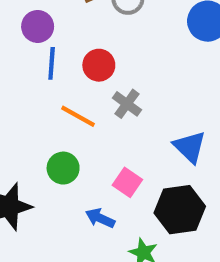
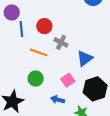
blue triangle: (190, 147) -> (85, 58), moved, turned 48
pink square: (127, 182) -> (68, 80), turned 32

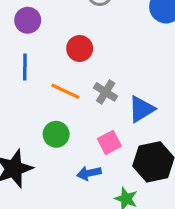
blue line: (21, 29) -> (25, 67), moved
gray cross: (61, 42) -> (106, 92), moved
blue arrow: (58, 100) -> (89, 173), turned -32

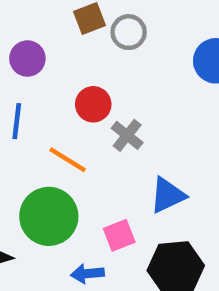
gray cross: (106, 92) -> (127, 135), moved
green circle: (56, 134) -> (49, 216), size x1.6

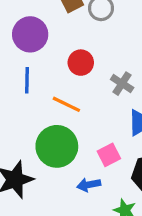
purple circle: (27, 59) -> (30, 34), size x1.4
gray cross: (127, 135) -> (122, 84), moved

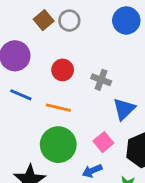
blue line: (27, 80) -> (21, 95), turned -55

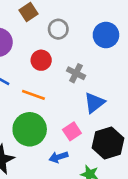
blue circle: (126, 20) -> (106, 35), moved
gray circle: (69, 21) -> (58, 29), moved

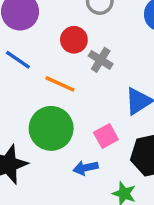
gray cross: (76, 73) -> (101, 60), moved

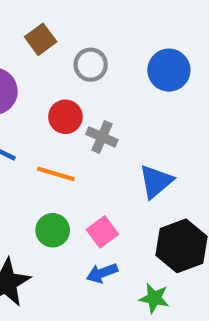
green circle: (51, 128) -> (53, 230), size x0.6
pink square: (106, 136) -> (102, 232), moved

